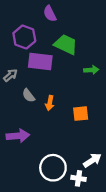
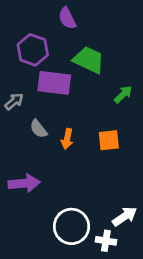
green arrow: (91, 70) -> (123, 94), turned -40
orange square: (81, 114) -> (109, 140), moved

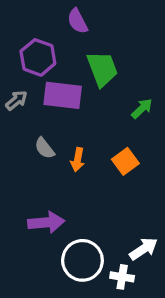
green trapezoid: (89, 60) -> (102, 69), turned 44
gray arrow: (14, 102) -> (16, 100), moved
orange square: (109, 140) -> (125, 161), turned -30
purple arrow: (24, 183) -> (46, 222), moved

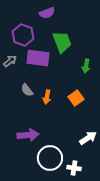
purple semicircle: (78, 21) -> (47, 13), turned -84
green arrow: (142, 109) -> (86, 66), turned 144
white arrow: (144, 249) -> (88, 138), moved

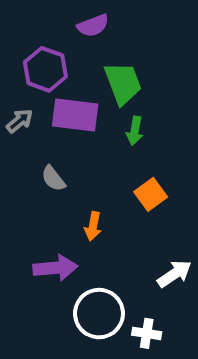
green arrow: (86, 66) -> (135, 131), moved
orange arrow: (47, 97) -> (93, 226), moved

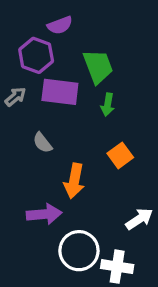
purple semicircle: (93, 26) -> (60, 25), moved
orange arrow: (93, 226) -> (74, 181), size x1.5
white cross: (147, 333) -> (117, 267), size x1.4

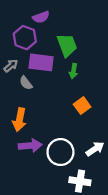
gray semicircle: (42, 143) -> (26, 83), moved
orange arrow: (74, 181) -> (19, 120), moved
white circle: (79, 251) -> (60, 152), moved

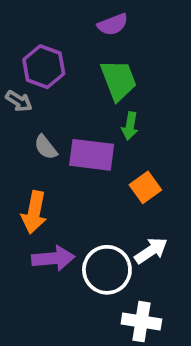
purple semicircle: (41, 17) -> (113, 24), moved
purple rectangle: (41, 62) -> (92, 155), moved
gray arrow: (11, 66) -> (19, 101), moved, turned 72
white arrow: (95, 149) -> (151, 251), moved

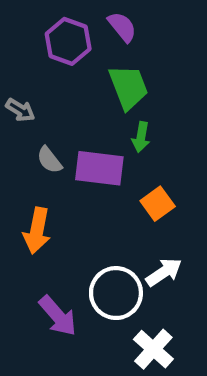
purple semicircle: (113, 24) -> (122, 27), turned -108
purple hexagon: (44, 67) -> (68, 41), moved
purple arrow: (53, 258) -> (58, 316), moved, turned 54
white cross: (141, 322) -> (153, 349), turned 33

